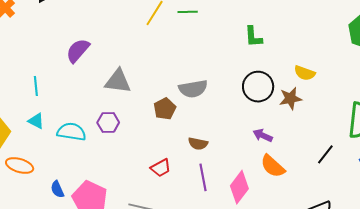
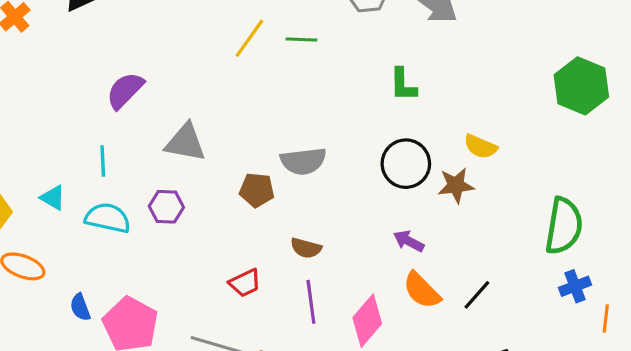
cyan line: (36, 86) -> (103, 161), moved
brown pentagon: (165, 109) -> (257, 190), turned 30
black line: (325, 154) -> (477, 295), moved

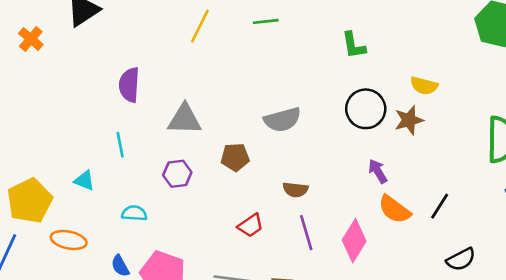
yellow line: (249, 38) -> (200, 26), moved
purple semicircle: (125, 90) -> (129, 85), turned -32
brown pentagon: (257, 190) -> (235, 157), moved
cyan semicircle: (108, 218) -> (134, 213), moved, size x0.7
purple arrow: (409, 241) -> (378, 171), turned 40

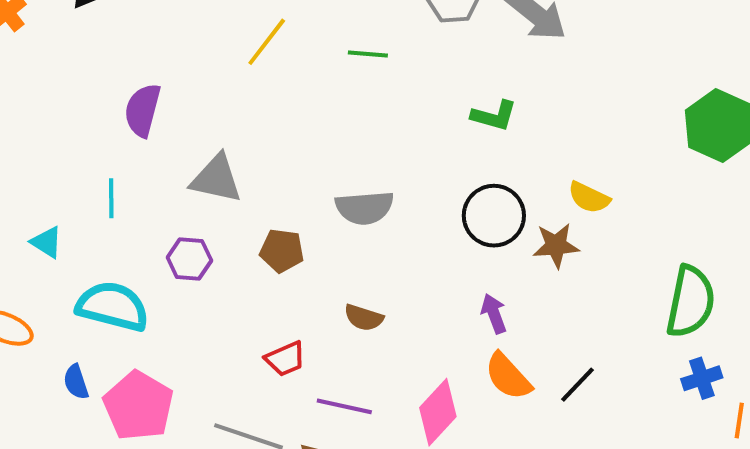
green L-shape: (354, 45) -> (494, 116), turned -76
cyan semicircle: (134, 213) -> (113, 306), size x1.8
purple line: (306, 233) -> (344, 406), moved, turned -72

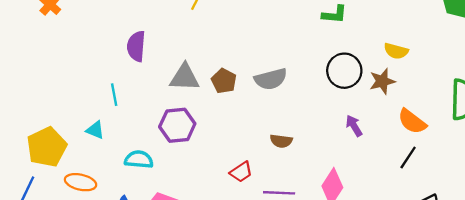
cyan line: (111, 198) -> (114, 95), moved
brown pentagon: (282, 251) -> (224, 81), moved, turned 30
purple hexagon: (189, 259) -> (177, 125), size x1.4
cyan semicircle: (113, 306) -> (139, 159), size x0.7
orange semicircle: (508, 376) -> (412, 121), moved

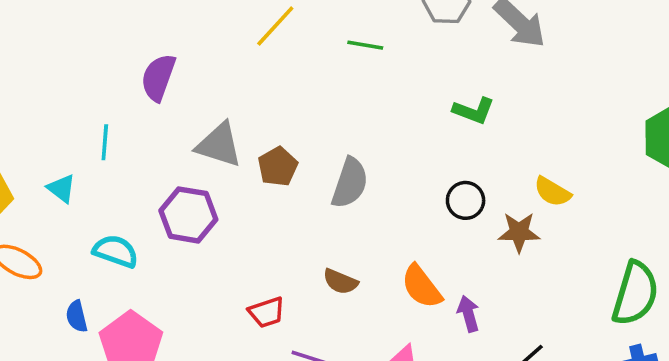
black circle: (344, 71) -> (466, 200), size x0.7
gray semicircle: (271, 79) -> (350, 183), turned -72
orange semicircle: (412, 121) -> (422, 287), moved
purple arrow: (354, 126) -> (468, 314), moved

